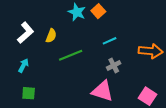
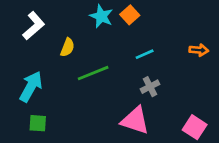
white L-shape: (26, 33) -> (34, 26), moved
orange arrow: (151, 51) -> (199, 50), moved, size x0.6
cyan arrow: (23, 65) -> (31, 87), size x1.6

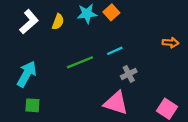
cyan star: (101, 16) -> (87, 14), turned -30
yellow semicircle: (67, 47) -> (58, 22), moved
cyan line: (145, 54) -> (115, 51), moved

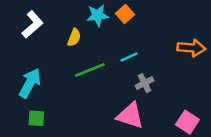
yellow semicircle: (58, 22) -> (74, 37), moved
orange arrow: (170, 43) -> (191, 48), size x1.5

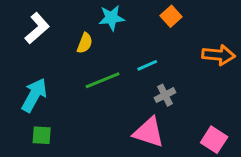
orange square: (125, 14) -> (171, 16), moved

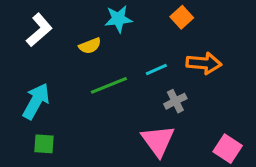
yellow semicircle: (85, 43) -> (90, 46), turned 48
orange arrow: (219, 55) -> (204, 63), moved
pink triangle: (149, 132) -> (158, 141), turned 36

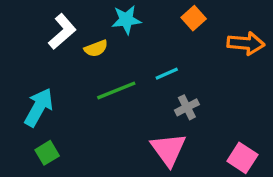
white L-shape: (39, 30) -> (62, 32), moved
orange arrow: (204, 63) -> (246, 43), moved
green square: (44, 144) -> (47, 153), turned -35

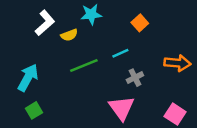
orange square: (194, 18) -> (140, 23), moved
orange arrow: (246, 43) -> (177, 63), moved

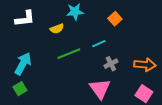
white L-shape: (45, 23) -> (25, 19), moved, turned 35
orange arrow: (177, 63) -> (145, 65), moved
green square: (34, 110) -> (20, 89), moved

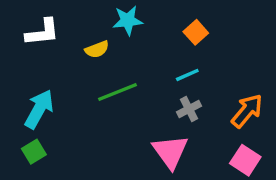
cyan line: (99, 44) -> (187, 75), moved
orange arrow: (145, 65) -> (247, 111), turned -55

